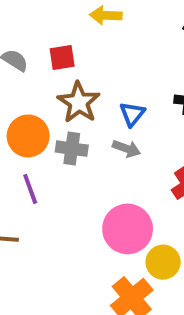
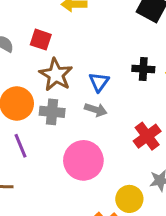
red square: (62, 58) -> (41, 40), turned 30
pink circle: (128, 229) -> (83, 160), moved

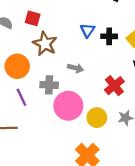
blue triangle: (99, 82) -> (87, 30), moved
gray cross: (52, 112) -> (49, 85), moved
yellow circle: (129, 199) -> (97, 118), moved

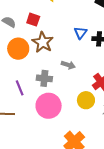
orange circle: (17, 66) -> (18, 49), moved
pink circle: (68, 106) -> (49, 106), moved
yellow circle: (97, 118) -> (86, 100), moved

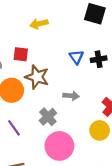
gray cross: (44, 78) -> (48, 117), turned -35
purple line: (20, 88) -> (14, 128), moved

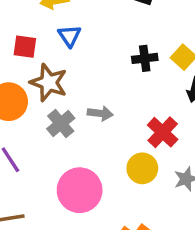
blue triangle: (76, 57) -> (69, 36), moved
gray cross: (48, 117) -> (61, 124), moved

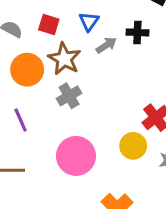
black cross: (145, 58) -> (137, 32), moved
gray arrow: (100, 113) -> (106, 45), moved, turned -50

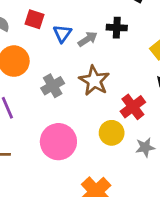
blue triangle: (89, 21) -> (62, 33), moved
brown star: (64, 59) -> (94, 81), moved

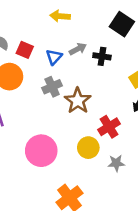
red square: (34, 19) -> (25, 50), moved
gray arrow: (88, 39) -> (78, 49), moved
gray cross: (53, 86) -> (52, 87), moved

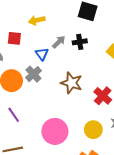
red square: (25, 50) -> (14, 38), moved
gray cross: (52, 87) -> (33, 74), moved
yellow circle: (88, 148) -> (93, 130), moved

